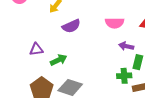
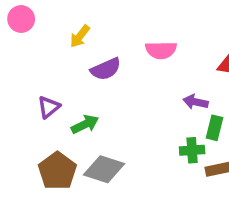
pink semicircle: (115, 23) -> (161, 50), moved
purple triangle: (36, 49) -> (49, 107), turned -32

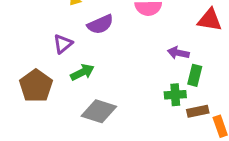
purple triangle: (49, 107) -> (63, 44), moved
brown pentagon: (57, 171) -> (36, 86), moved

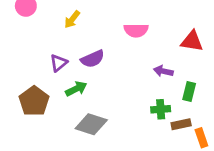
purple semicircle: (100, 24) -> (93, 59), moved
green rectangle: (195, 75) -> (189, 92), moved

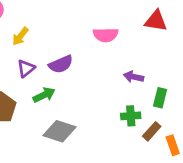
yellow arrow: (72, 19) -> (20, 36), moved
red triangle: (192, 41) -> (156, 21), moved
brown rectangle: (181, 124) -> (152, 131), turned -36

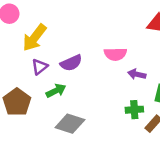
pink semicircle: (106, 35) -> (115, 54), moved
yellow arrow: (20, 36) -> (35, 38), size x1.6

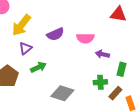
purple semicircle: (71, 63) -> (55, 34), moved
gray diamond: (70, 124) -> (62, 93), moved

